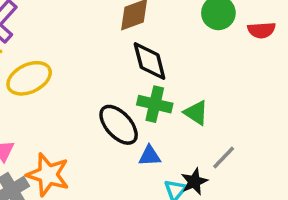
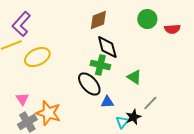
green cross: (155, 104) -> (100, 65), moved

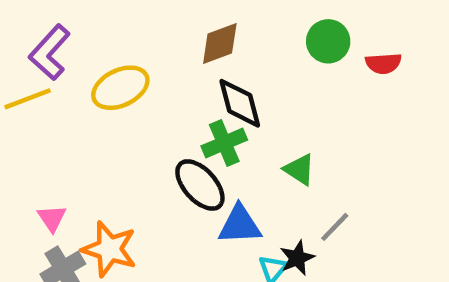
yellow ellipse: (37, 57) -> (120, 88), moved
green cross: (100, 65) -> (224, 143), turned -36
blue triangle: (107, 102) -> (240, 225), size x1.5

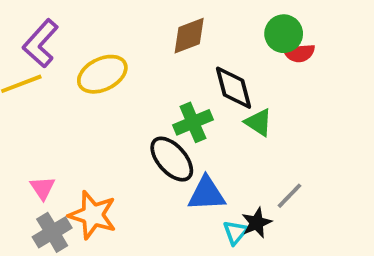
red semicircle: (383, 63) -> (299, 53), moved
black diamond: (240, 103) -> (233, 88), moved
green triangle: (299, 170) -> (259, 122), moved

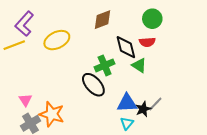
red semicircle: (299, 53) -> (147, 42), moved
blue triangle: (206, 194) -> (127, 103), moved
black star: (257, 223) -> (143, 109), moved

